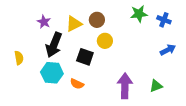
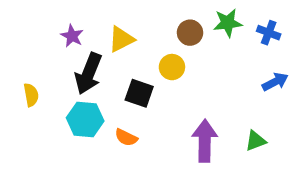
brown circle: (97, 20) -> (190, 33), moved

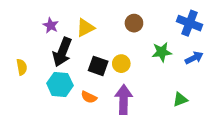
green star: (228, 23) -> (162, 52), moved
blue cross: (269, 33) -> (190, 23), size x1.5
yellow circle: (172, 67) -> (121, 64), moved
purple arrow: (205, 141) -> (124, 99), moved

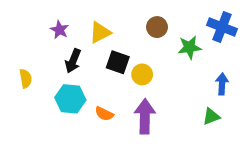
black arrow: (62, 52) -> (73, 61), size x0.7
green star: (162, 52) -> (189, 47), moved
blue arrow: (194, 58) -> (222, 84), moved, turned -60
black square: (98, 66) -> (118, 62), moved

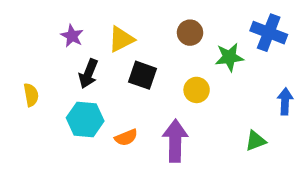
yellow circle: (142, 74) -> (197, 90), moved
blue arrow: (222, 84) -> (285, 101), moved
orange semicircle: (104, 114) -> (126, 137), turned -48

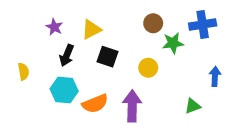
brown circle: (190, 33) -> (153, 23), moved
blue cross: (269, 33) -> (203, 24), turned -30
orange semicircle: (126, 137) -> (95, 104), size x1.5

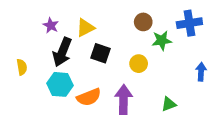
black arrow: (67, 55) -> (62, 52), size x1.4
green triangle: (193, 106) -> (169, 104), moved

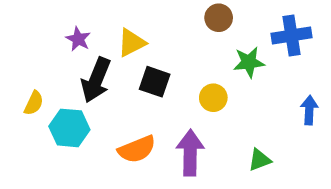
brown circle: (143, 22) -> (219, 18), moved
yellow semicircle: (22, 67) -> (34, 103), turned 35
cyan hexagon: (60, 84) -> (69, 128), moved

